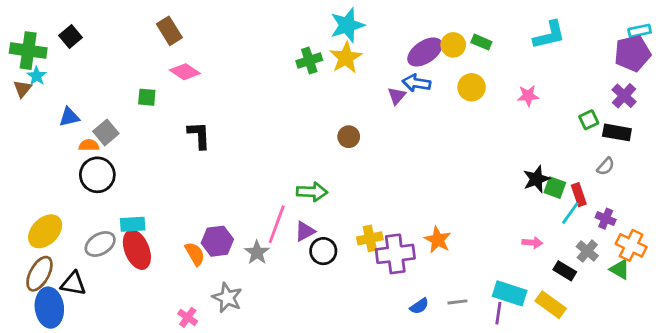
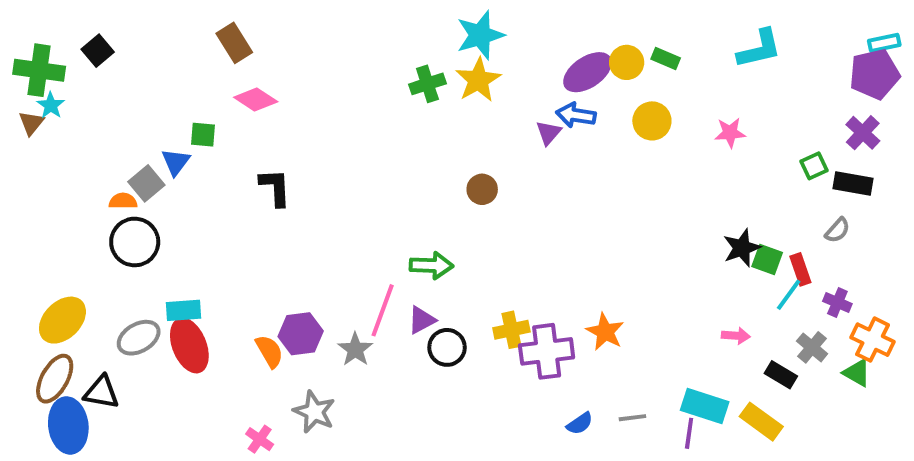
blue triangle: (69, 117) -> (176, 162), moved, turned -40

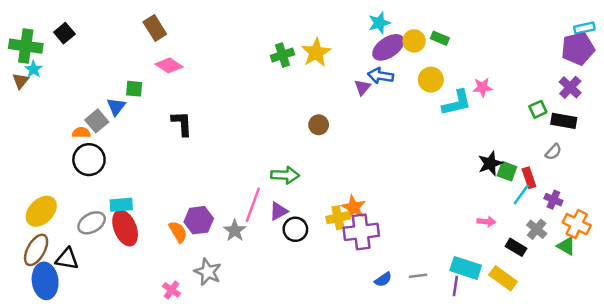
cyan star: (480, 35) -> (379, 23), moved, size x0.7
cyan L-shape: (759, 49) -> (457, 103), moved
orange star: (605, 332) -> (353, 207), moved

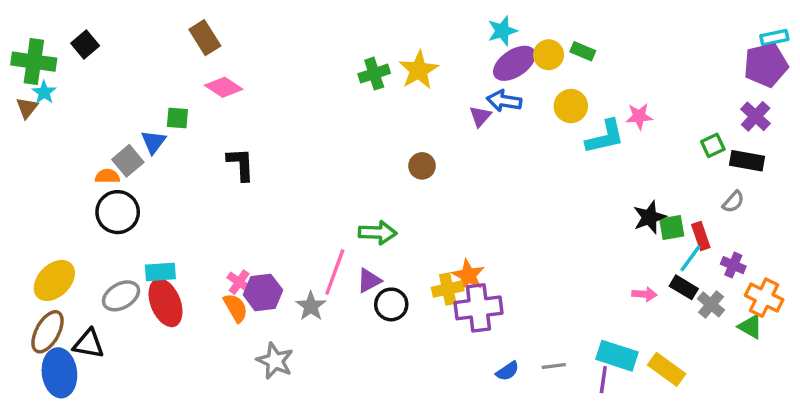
green square: (507, 171) -> (672, 227), turned -30
black rectangle: (516, 247) -> (684, 287), moved
pink cross: (172, 290) -> (239, 282), moved

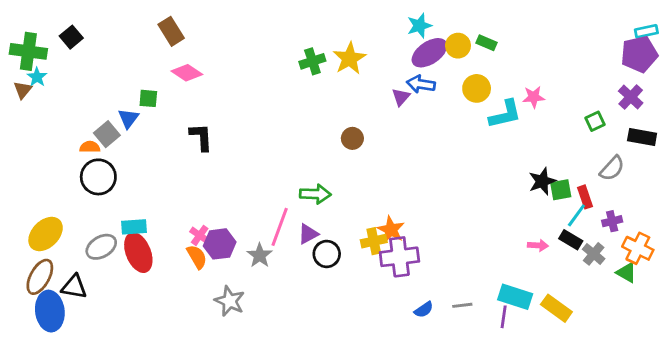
black rectangle: (747, 161) -> (642, 137), moved
gray semicircle: (733, 202) -> (612, 168), size x1.4
purple cross: (733, 265) -> (612, 221), turned -36

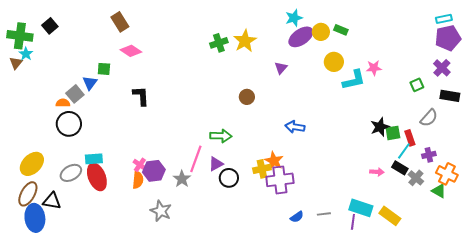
cyan rectangle: (646, 31) -> (444, 19), moved
blue arrow: (421, 84) -> (295, 127), moved
orange semicircle: (197, 257) -> (138, 180), turned 36

